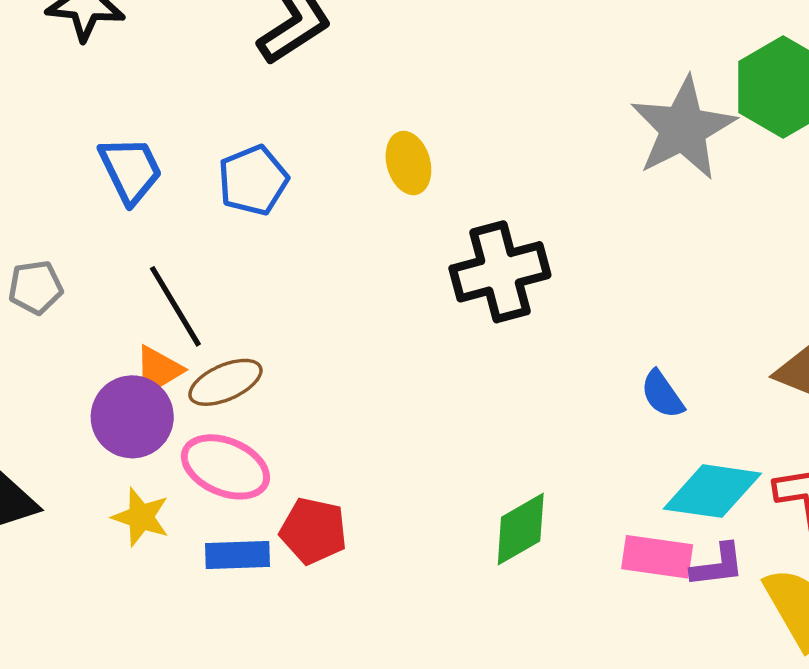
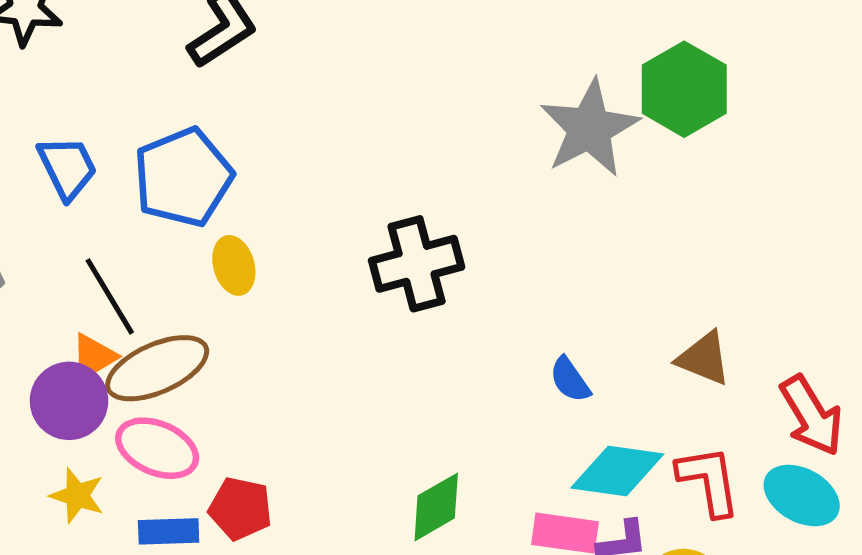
yellow ellipse: (408, 163) -> (234, 265), moved
blue pentagon: (253, 180) -> (183, 177), size x1.5
brown ellipse: (225, 382) -> (157, 368), size x1.5

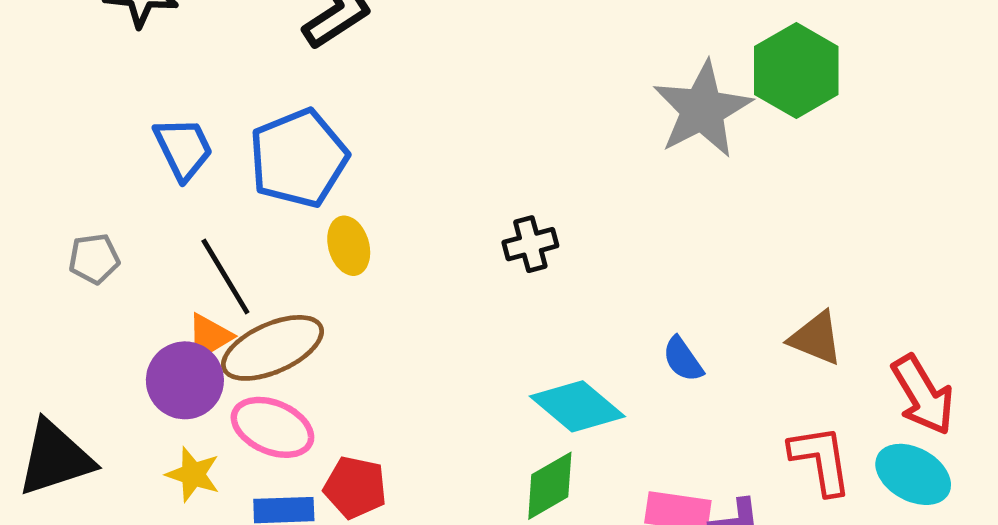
black cross: (417, 264) -> (530, 244), size x0.6
cyan diamond: (617, 471) -> (577, 406), moved, turned 32

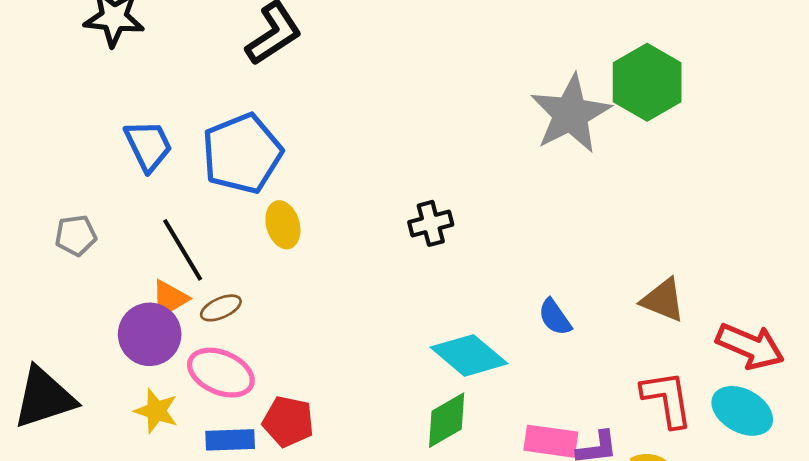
brown ellipse: (272, 348) -> (221, 308), size x0.5
red arrow: (923, 395) -> (750, 346), turned -36

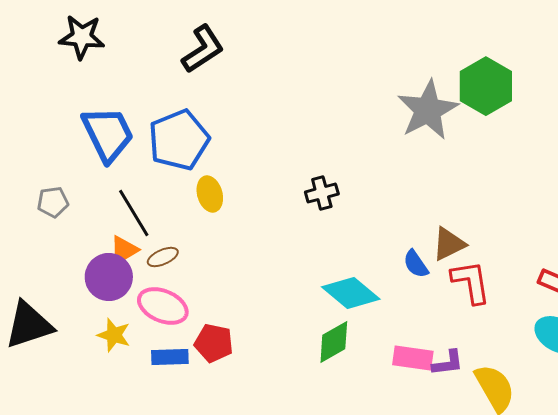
blue trapezoid: (148, 146) -> (108, 134), size x1.4
brown triangle: (663, 300) -> (449, 244), moved, turned -48
red L-shape: (667, 399) -> (471, 282), moved

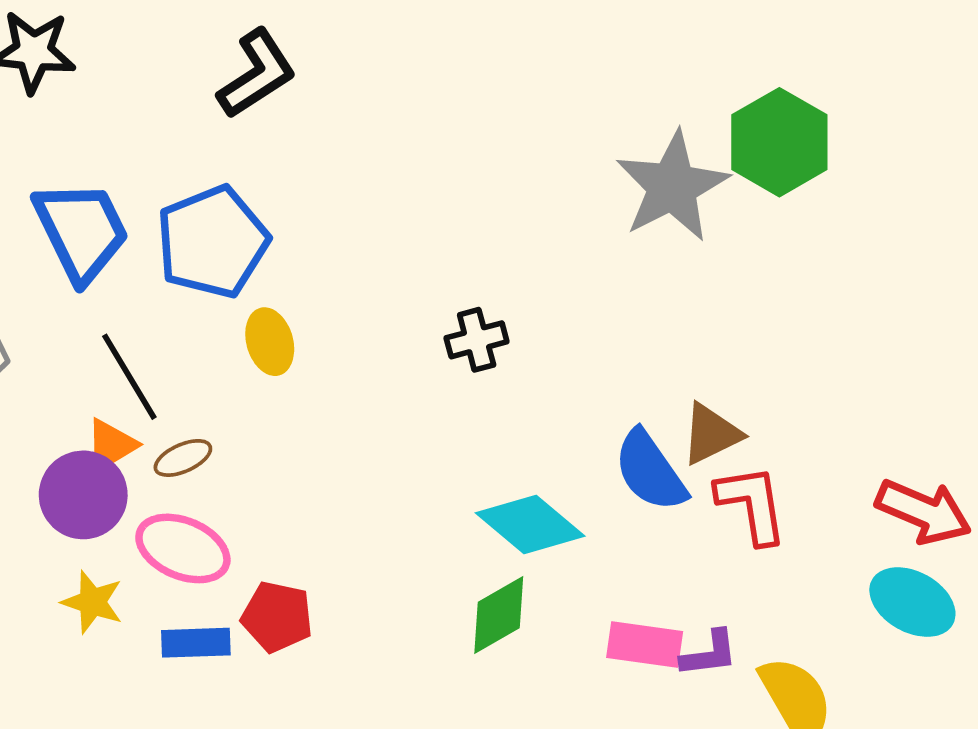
blue semicircle: (416, 264) -> (650, 471), size x1.6

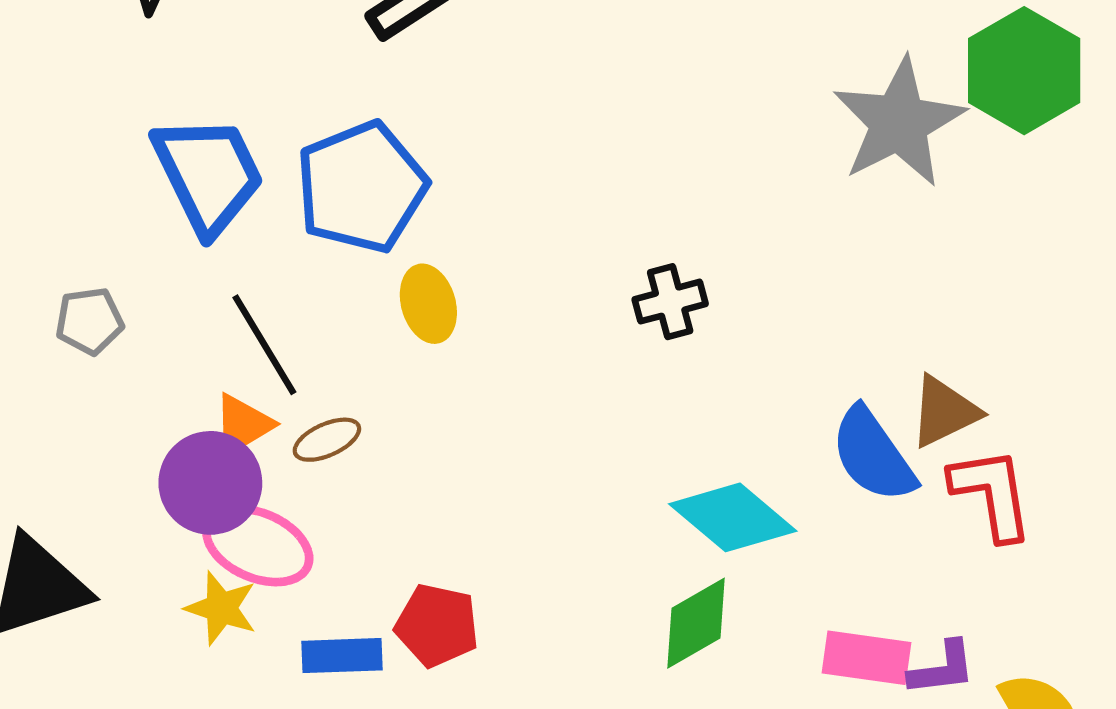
pink ellipse: (183, 548) -> (258, 545), moved

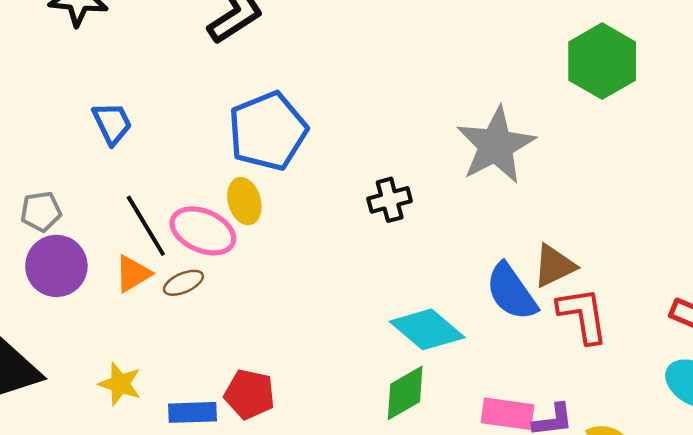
gray star: (899, 122) -> (496, 145), moved
blue trapezoid: (208, 174) -> (112, 123), size x0.6
blue pentagon: (361, 187) -> (268, 131), moved
purple circle: (210, 483) -> (56, 266), moved
pink ellipse: (258, 545) -> (203, 231), moved

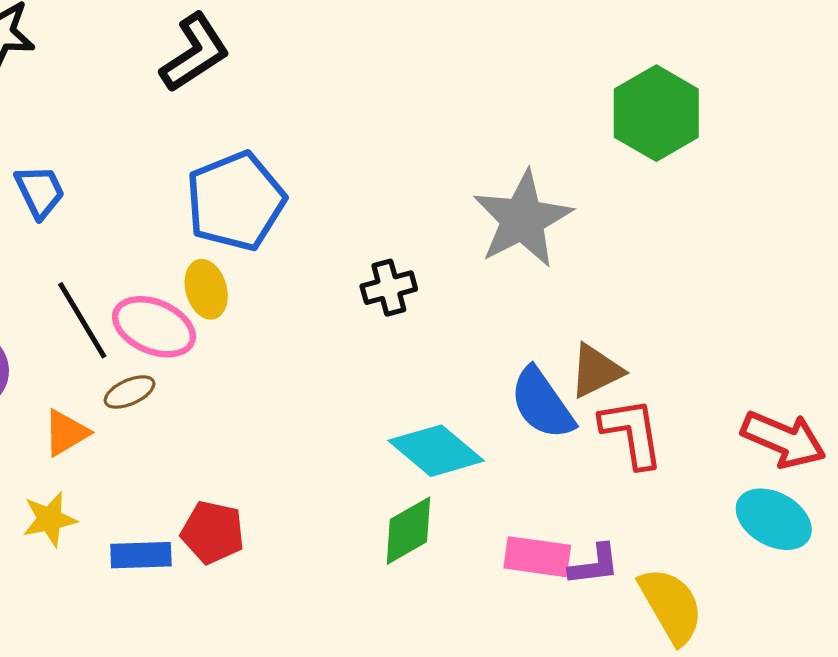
orange triangle: (133, 274) -> (66, 433), moved
yellow star: (120, 384) -> (50, 519), turned -30

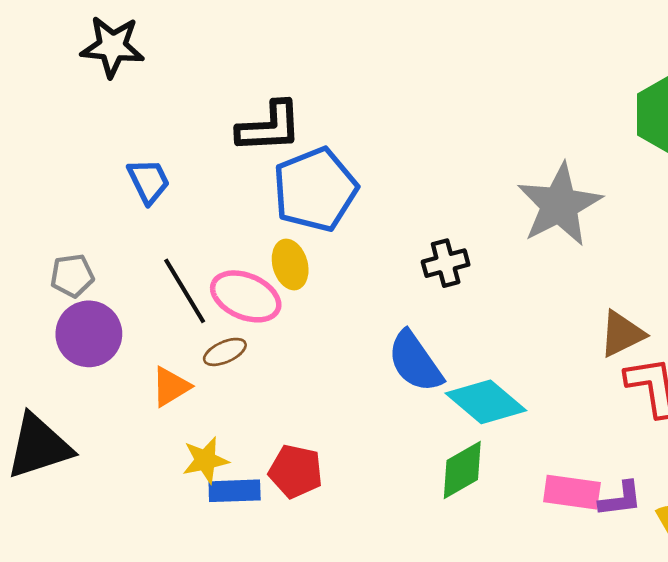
black L-shape: (195, 53) -> (269, 127), moved, turned 30
blue semicircle: (542, 403) -> (415, 362), moved
yellow star: (50, 519) -> (205, 460), moved

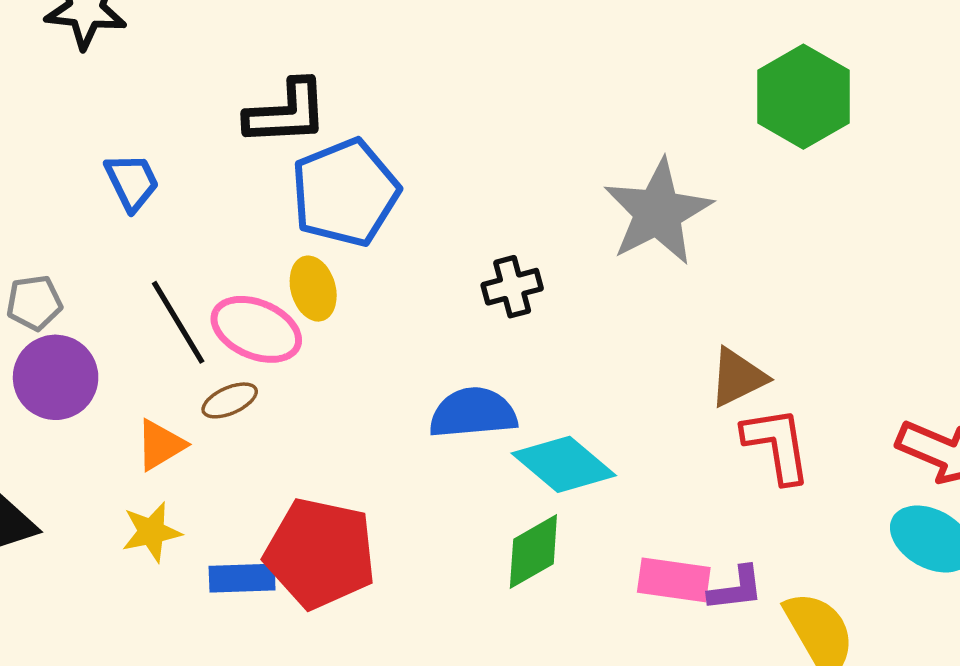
blue semicircle: (415, 362) -> (473, 413), turned 120
yellow star: (205, 460) -> (151, 532), moved
red pentagon: (296, 471) -> (320, 553), size x1.6

